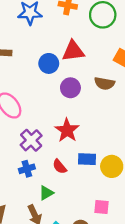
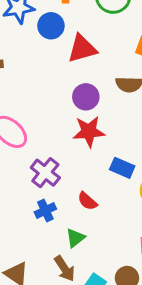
blue circle: (49, 63) -> (51, 26), moved
red star: (67, 130) -> (89, 131), moved, turned -30
blue rectangle: (87, 159) -> (122, 168), moved, turned 30

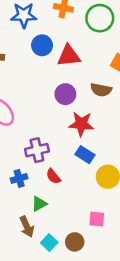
blue circle: (51, 26) -> (42, 45), moved
red star: (89, 131) -> (81, 124), moved
purple cross: (45, 173) -> (37, 150), moved, turned 30

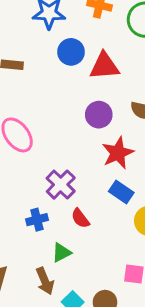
red star: (81, 124) -> (118, 153), turned -30
purple cross: (37, 150) -> (61, 185), turned -35

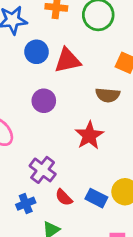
purple circle: (99, 115) -> (44, 101), moved
blue rectangle: (121, 192) -> (96, 198), moved

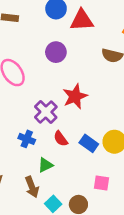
red star: (89, 135) -> (75, 96), moved
blue cross: (26, 204) -> (27, 139), turned 35

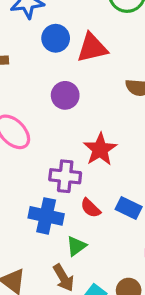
purple cross: (46, 112) -> (65, 176), turned -30
blue cross: (27, 139) -> (46, 216), size x1.5

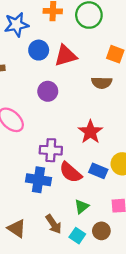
red star: (100, 149) -> (90, 132), moved
red semicircle: (91, 208) -> (71, 172), size x1.5
green triangle: (76, 246) -> (82, 206), moved

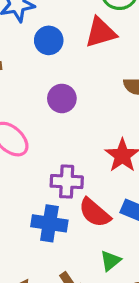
red triangle: (66, 56) -> (101, 33), moved

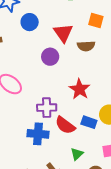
red triangle: (101, 33) -> (63, 33), moved, turned -45
purple circle: (62, 98) -> (50, 57), moved

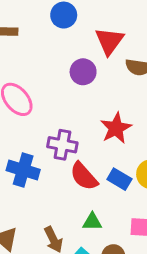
blue cross: (38, 134) -> (23, 170), moved
green triangle: (77, 154) -> (92, 222), turned 32

